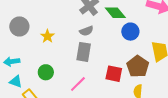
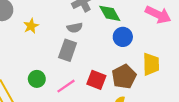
green circle: (46, 72) -> (37, 79), moved
pink line: (78, 84) -> (66, 86), moved

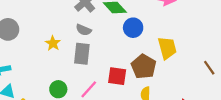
yellow star: (31, 26) -> (53, 43), moved
gray semicircle: (75, 28) -> (84, 30), turned 48

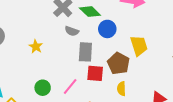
gray semicircle: (84, 30) -> (72, 31), moved
gray rectangle: (82, 54) -> (85, 52), moved

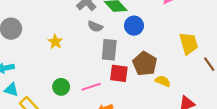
yellow trapezoid: (139, 46) -> (189, 44), moved
pink line: (70, 87) -> (91, 87), turned 30
yellow semicircle: (121, 89) -> (163, 81), moved, turned 112

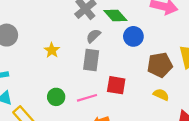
gray semicircle: (95, 26) -> (93, 36), turned 112
gray rectangle: (109, 50) -> (91, 60), moved
brown pentagon: (145, 64) -> (160, 65), moved, turned 30

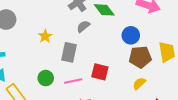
blue circle: (133, 36) -> (131, 35), moved
gray rectangle: (91, 60) -> (69, 52), moved
yellow semicircle: (161, 95) -> (139, 84), turned -72

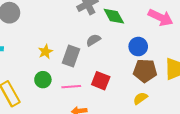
gray semicircle: (83, 26) -> (93, 40), moved
yellow star: (45, 36) -> (45, 52), moved

